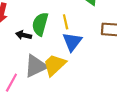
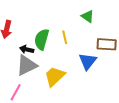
blue triangle: (72, 42) -> (88, 61), moved
gray triangle: (36, 66) -> (27, 65), moved

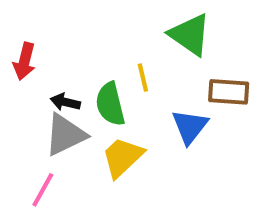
green triangle: (88, 16) -> (190, 35), size x1.6
green semicircle: (42, 39) -> (110, 104), moved, turned -30

